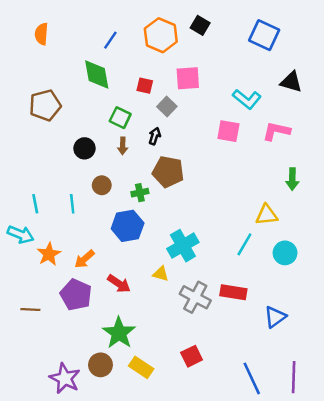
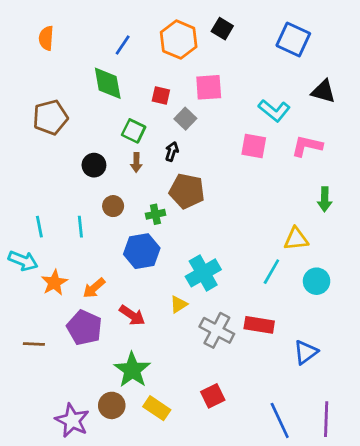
yellow triangle: (161, 274) -> (179, 304), turned -49

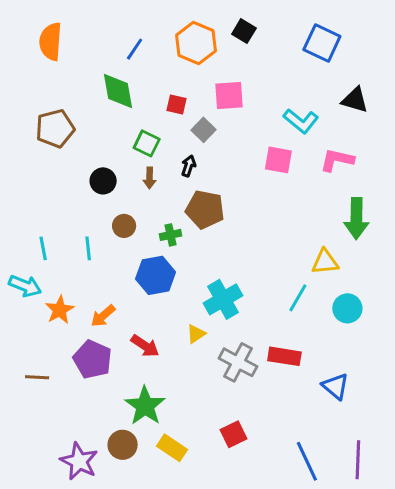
orange semicircle: (46, 38) -> (51, 42), size x1.4
green arrow: (325, 199) -> (356, 218), size x1.5
blue triangle: (306, 352) -> (335, 386), turned -44

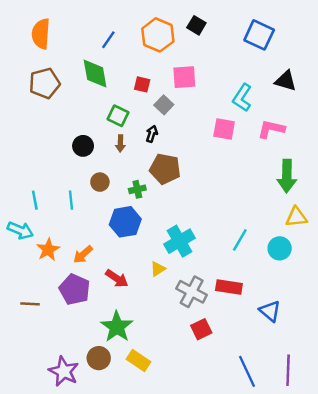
cyan L-shape: (301, 121) -> (242, 98), turned 84
brown pentagon: (55, 128) -> (44, 83), moved
yellow triangle: (325, 262) -> (296, 217), moved
red square: (233, 434) -> (201, 329), moved

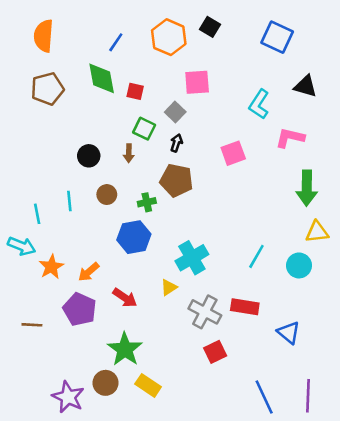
red square: (142, 84) -> (135, 91), moved
green square: (118, 116) -> (144, 129), moved
pink square: (224, 129) -> (233, 153), moved, turned -30
black arrow: (152, 134) -> (176, 143), moved
cyan line: (71, 200) -> (69, 201), moved

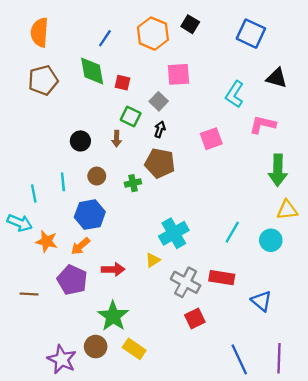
blue hexagon: (134, 237) -> (90, 215), moved
orange star: (51, 267) -> (47, 241), turned -30
red arrow: (125, 298) -> (113, 269), turned -35

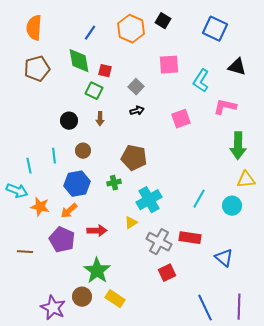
pink square: (179, 74) -> (169, 65), moved
green square: (131, 116) -> (94, 91), moved
black arrow: (160, 129) -> (137, 111), turned 56
brown pentagon: (160, 163) -> (134, 158), moved
green cross: (133, 183) -> (114, 183), moved

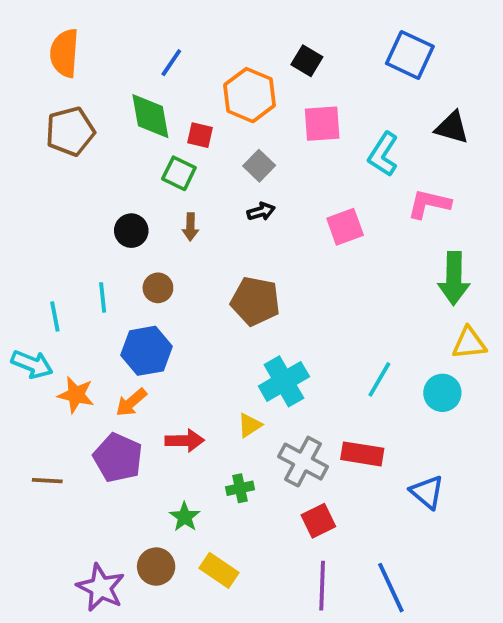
black square: (163, 21) -> (307, 61), moved
orange hexagon: (131, 29) -> (250, 95), moved
green cross: (114, 183) -> (240, 488), moved
green star: (97, 271) -> (185, 517), size x0.6
purple line: (239, 307) -> (322, 586), moved

